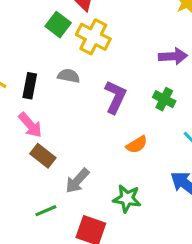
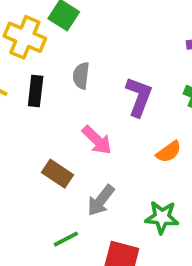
yellow cross: (93, 37) -> (25, 37), moved
gray semicircle: (69, 76) -> (81, 76), turned -90
pink arrow: (30, 125) -> (97, 140), moved

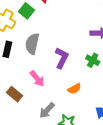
gray semicircle: (81, 76) -> (32, 44), size x1.5
gray arrow: (101, 200) -> (47, 110), moved

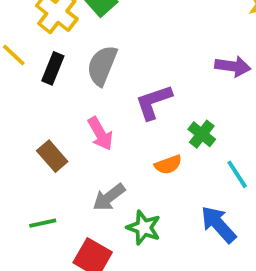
purple L-shape: (62, 58) -> (154, 102), turned -145
green cross: (93, 60) -> (202, 134), moved

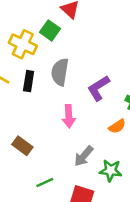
pink arrow: (100, 134) -> (69, 116), turned 40
brown rectangle: (52, 156) -> (22, 146), moved

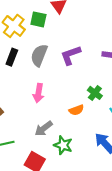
green square: (50, 30) -> (38, 19), turned -35
purple L-shape: (99, 88) -> (71, 55), moved

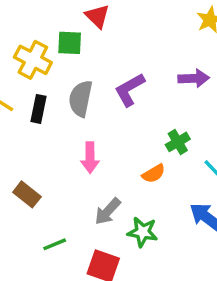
green cross: (95, 93) -> (178, 142), turned 32

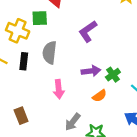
purple arrow: (194, 78) -> (91, 71), moved
purple L-shape: (130, 90) -> (88, 31), moved
brown rectangle: (27, 194) -> (21, 116), turned 35

